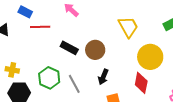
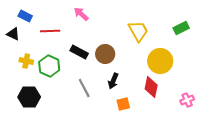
blue rectangle: (25, 12) -> (25, 16), moved
yellow cross: (12, 70) -> (26, 61), moved
green hexagon: (49, 78) -> (49, 66), moved

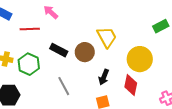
pink arrow: (81, 14) -> (51, 12), moved
yellow trapezoid: (138, 31) -> (107, 37), moved
black arrow: (113, 81) -> (104, 77), moved

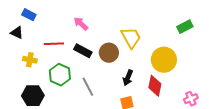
pink arrow: (51, 12) -> (81, 24), moved
red line: (30, 29) -> (54, 44), moved
green hexagon: (29, 64) -> (60, 75), moved

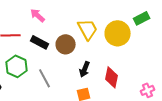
yellow circle: (164, 60) -> (118, 33), moved

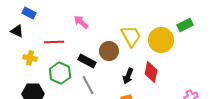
black rectangle: (40, 42) -> (87, 61), moved
red diamond: (112, 77) -> (151, 72), moved

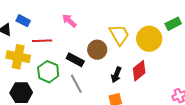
blue rectangle: (29, 13) -> (23, 21), moved
yellow cross: (30, 58) -> (18, 57), size x1.6
red diamond: (151, 72) -> (139, 71), turned 40

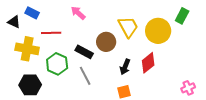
green rectangle: (173, 24) -> (182, 16), turned -35

